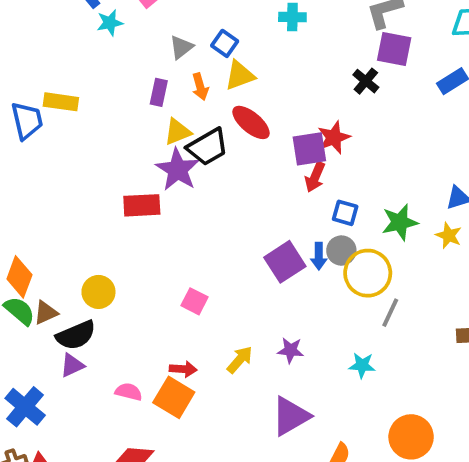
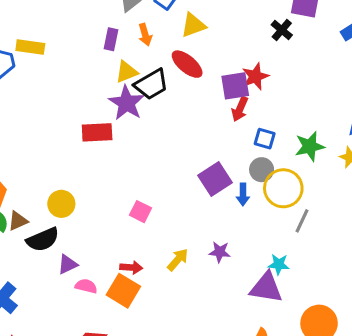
yellow triangle: (240, 75) -> (193, 25), moved
blue arrow: (319, 256) -> (243, 194), moved
purple triangle: (72, 365) -> (68, 264), moved
purple triangle: (291, 416) -> (266, 288), moved, turned 39

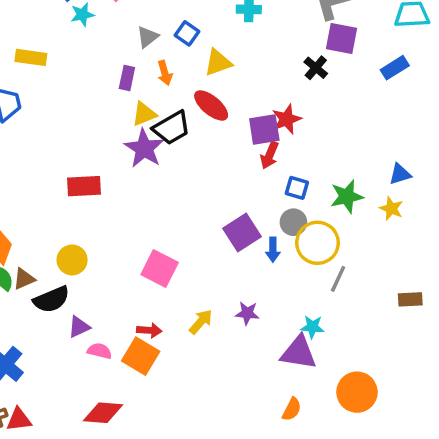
yellow rectangle: (30, 47) -> (31, 57), moved
red rectangle: (97, 132) -> (84, 186), moved
pink square: (140, 212) -> (160, 269), size x1.5

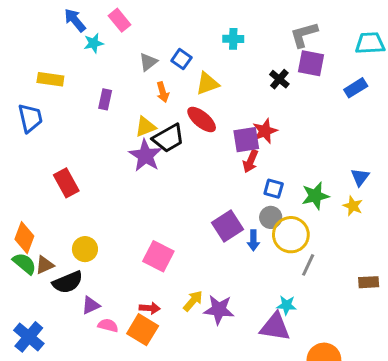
black cross: (316, 68) -> (279, 79), moved
purple rectangle: (127, 78) -> (105, 99), moved
blue triangle: (400, 174) -> (360, 177), turned -36
red rectangle: (84, 186) -> (66, 183), moved, turned 64
purple star: (247, 313) -> (219, 310), moved, size x1.5

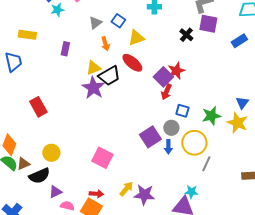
purple square: (246, 140) -> (163, 77), turned -36
yellow star: (353, 206) -> (237, 123), size x1.5
gray circle: (271, 217) -> (171, 128), moved

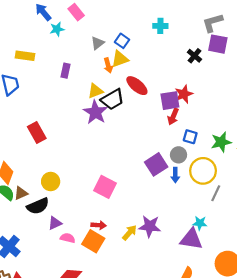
yellow triangle: (136, 38) -> (120, 59), moved
purple square: (163, 77) -> (170, 101), turned 36
yellow arrow: (126, 189) -> (129, 233), moved

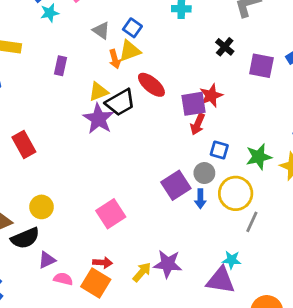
gray triangle: (98, 43) -> (101, 30), turned -48
purple square: (218, 44) -> (261, 66), moved
pink square: (105, 187) -> (111, 214), turned 30

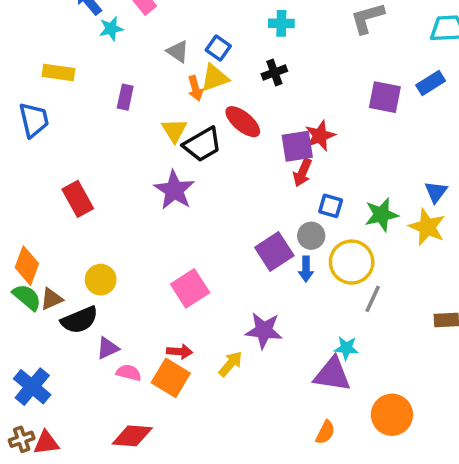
black cross: (225, 47) -> (274, 72), moved, turned 30
yellow triangle: (99, 92) -> (174, 130), turned -40
purple star: (99, 119) -> (174, 190), moved
purple star: (168, 264) -> (264, 330), moved

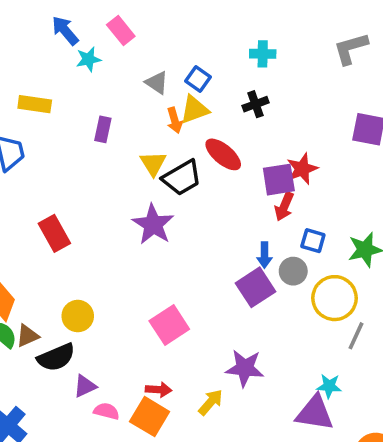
blue arrow: (306, 269) -> (264, 255), moved

